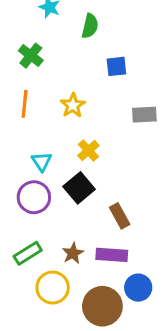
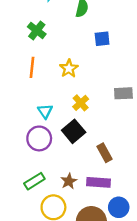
gray rectangle: (144, 115) -> (123, 93), moved

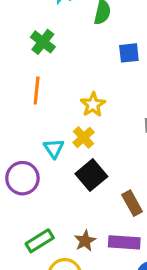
yellow star: (69, 68) -> (93, 105), moved
yellow cross: (81, 103) -> (84, 137), moved
purple circle: (39, 138) -> (22, 178), moved

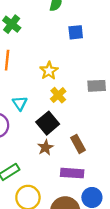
yellow cross: (84, 137) -> (58, 95), moved
brown star: (85, 241) -> (45, 147), moved

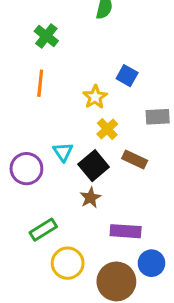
blue square: (76, 32) -> (127, 76), moved, turned 35
cyan triangle: (20, 103) -> (63, 152), moved
brown rectangle: (78, 144) -> (135, 159), moved, turned -36

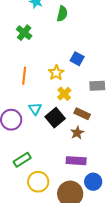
orange line: (40, 83) -> (24, 76), moved
brown star: (90, 198) -> (77, 133), moved

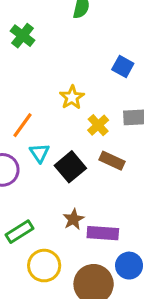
blue square: (77, 59) -> (123, 66), moved
orange line: (24, 76) -> (23, 125), moved, turned 30
yellow cross: (64, 94) -> (98, 125), moved
brown star: (77, 133) -> (73, 219), moved

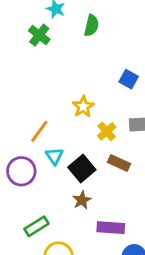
green cross: (23, 36) -> (39, 35), moved
brown star: (73, 219) -> (82, 200), moved

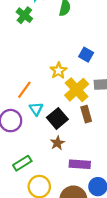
blue square: (129, 79) -> (86, 55), moved
yellow cross: (107, 131) -> (77, 90), size x1.6
brown rectangle: (119, 163) -> (86, 114), turned 49

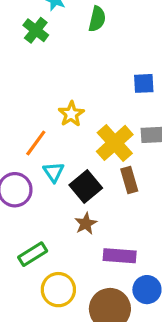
blue square: (86, 55) -> (144, 83), moved, turned -32
yellow star: (58, 71) -> (71, 114), moved

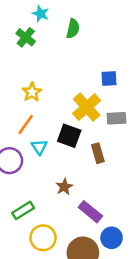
yellow star: (71, 114) -> (32, 92), moved
yellow cross: (115, 143) -> (87, 107), moved
black square: (86, 186) -> (69, 136), moved, turned -30
purple rectangle: (120, 256) -> (90, 212), turned 35

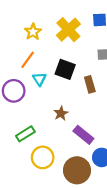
yellow cross: (87, 107) -> (68, 30), moved

